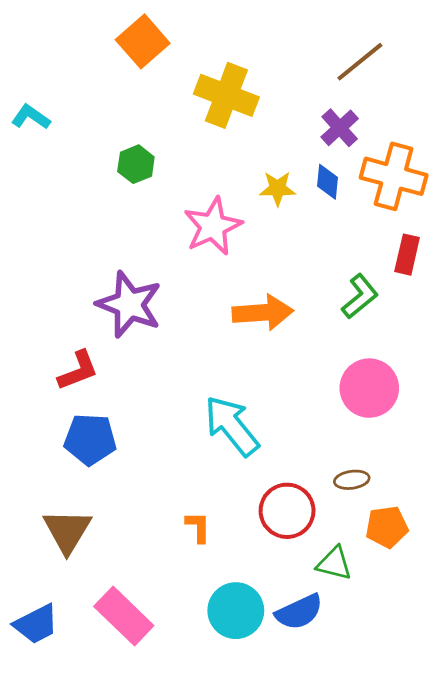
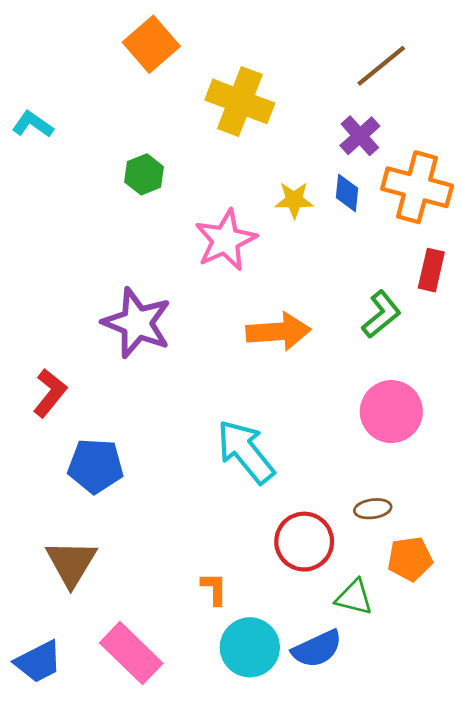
red L-shape: (78, 371) -> (50, 393), moved, turned -30
orange L-shape: (198, 527) -> (214, 589), moved

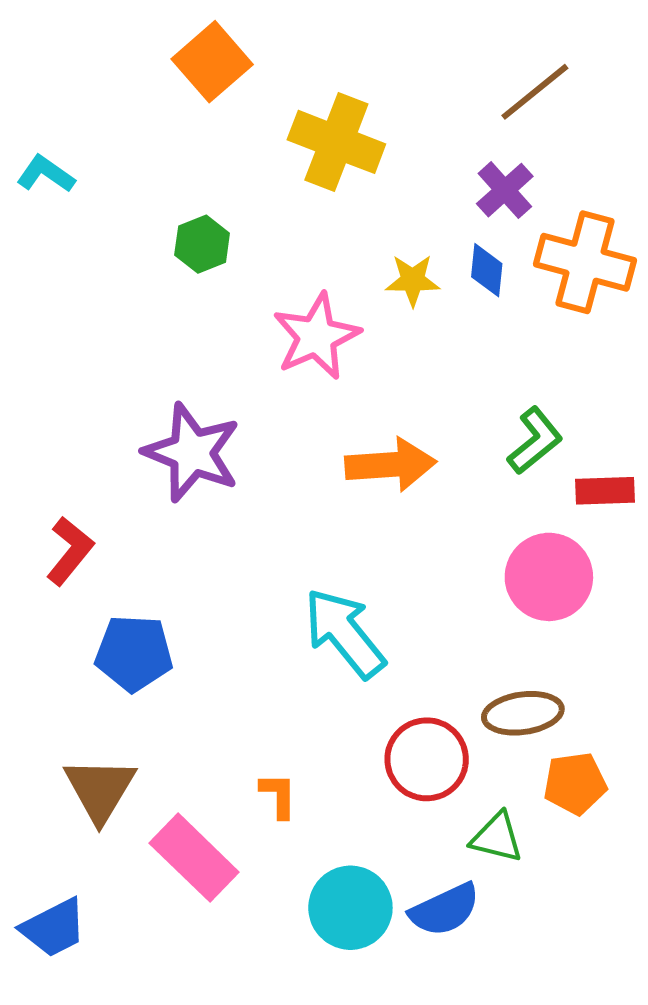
red rectangle: (431, 270) -> (605, 491), moved, turned 75
brown ellipse: (373, 509) -> (523, 713), size x1.5
orange L-shape: (214, 589) -> (278, 795), moved
pink rectangle: (131, 653) -> (194, 858), moved

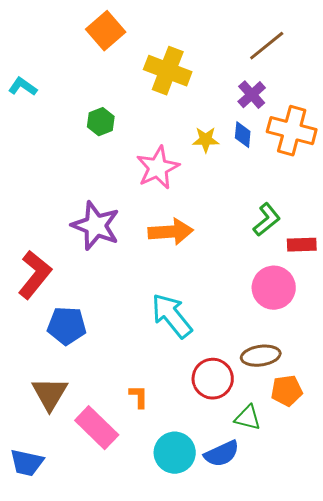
orange arrow: (391, 465) -> (171, 232), moved
red L-shape: (70, 551) -> (35, 275), size x1.4
blue trapezoid: (54, 928) -> (27, 463), turned 39

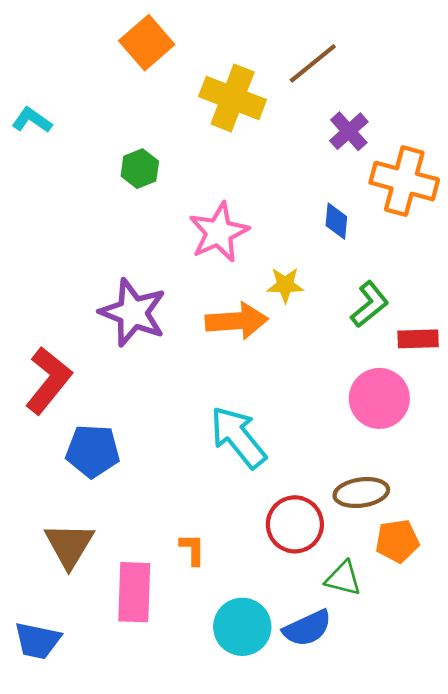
brown line: (267, 46) -> (313, 63), moved
blue diamond: (243, 135) -> (336, 221), moved
yellow star: (206, 140) -> (285, 285), moved
pink rectangle: (97, 428) -> (134, 592), turned 48

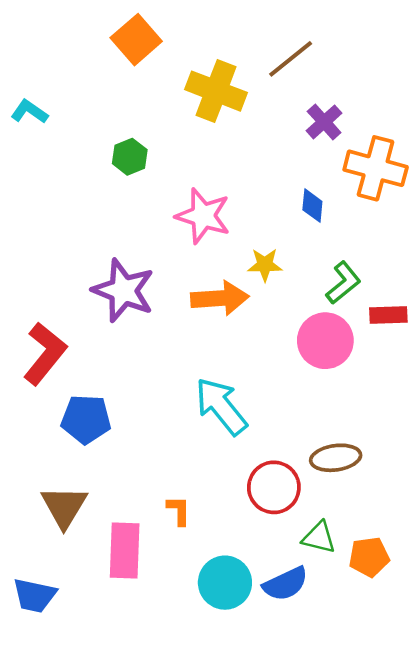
pink star: (219, 232) -> (203, 216), turned -30
pink circle: (379, 398) -> (325, 341), moved
orange pentagon: (397, 541) -> (369, 557), moved

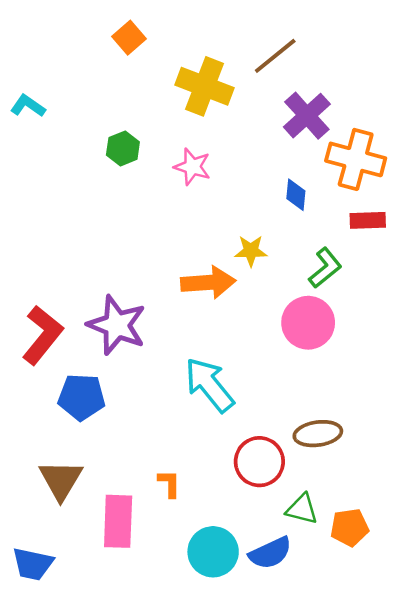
orange square: (136, 40) -> (129, 38), size x0.7
purple cross: (324, 122) -> (307, 116), size x1.4
pink star: (203, 216) -> (192, 167), moved, size x0.7
purple star: (123, 290) -> (117, 325), moved
red rectangle: (388, 315) -> (368, 220), moved

